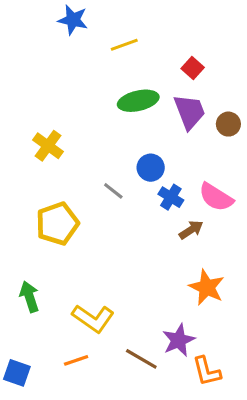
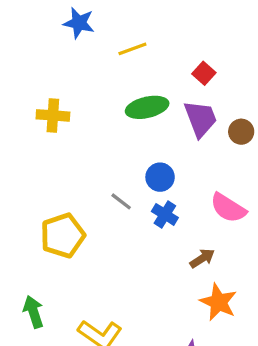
yellow cross: (48, 146) -> (53, 115), moved, turned -32
blue cross: (171, 197) -> (165, 214), moved
brown arrow: (191, 230) -> (202, 258), moved

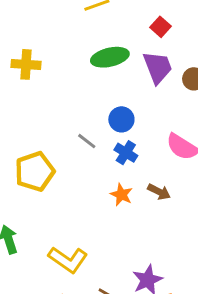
brown arrow: (202, 258) -> (159, 192), turned 60
orange star: (218, 302) -> (121, 195), moved, size x0.7

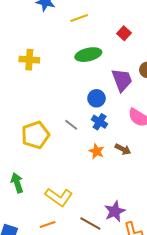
purple trapezoid: (158, 67) -> (122, 80), moved
gray line: (87, 141) -> (71, 125), moved

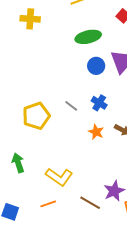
yellow cross: (29, 60) -> (30, 19), moved
blue circle: (96, 98) -> (96, 66), moved

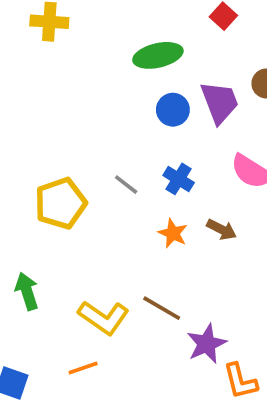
brown line: (90, 203) -> (162, 308), moved

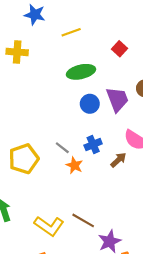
blue cross: (179, 179) -> (93, 144), turned 35
brown arrow: (222, 230) -> (118, 160), moved, turned -70
orange star: (173, 233) -> (74, 165), moved

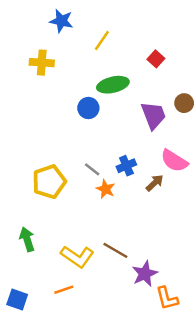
yellow line: (71, 32) -> (102, 41), turned -36
blue circle: (90, 104) -> (88, 108), moved

